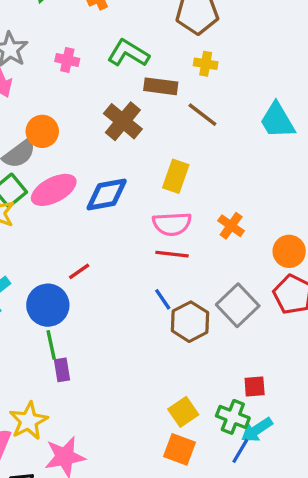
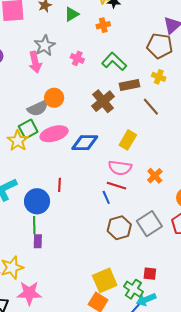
brown rectangle: (161, 86) -> (129, 85), turned -30
red line: (79, 271) -> (59, 185), turned -64
blue line: (163, 299) -> (106, 197), moved
yellow square: (183, 412) -> (105, 280), size x1.4

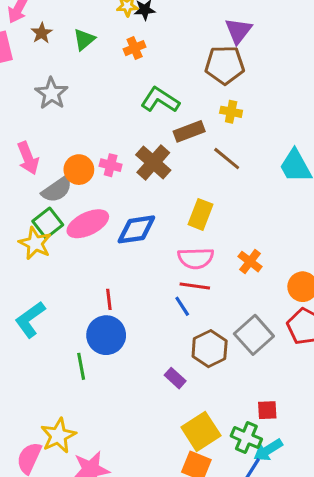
pink cross: (77, 58) -> (111, 165), moved
pink arrow: (35, 62) -> (28, 158), moved
blue circle: (37, 201) -> (106, 335), moved
purple rectangle: (38, 241) -> (175, 378), moved, turned -40

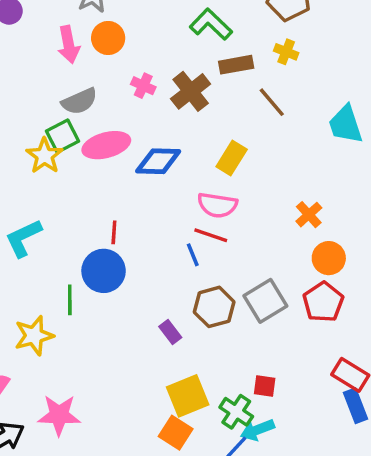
pink arrow: (28, 158) -> (69, 45), moved
orange circle: (79, 170) -> (108, 38), moved
orange cross: (250, 262) -> (309, 215), moved
yellow star: (58, 436) -> (34, 336), moved

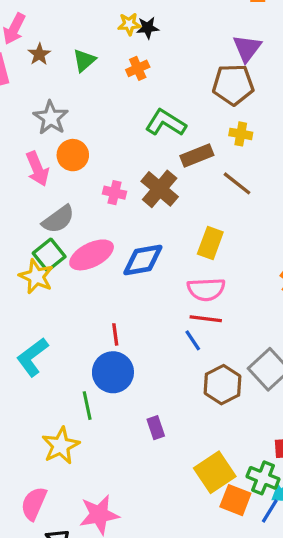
purple rectangle: (170, 332) -> (156, 428), moved, turned 30
orange square: (176, 433) -> (235, 500), moved

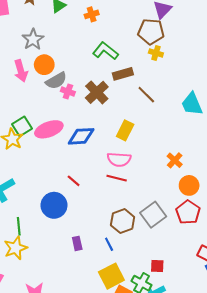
yellow cross: (241, 134) -> (156, 53), moved
gray semicircle: (58, 219) -> (56, 81), moved
red line: (115, 334) -> (74, 181), moved, turned -48
blue line: (193, 340) -> (109, 244), moved
green line: (87, 406) -> (19, 226), moved

